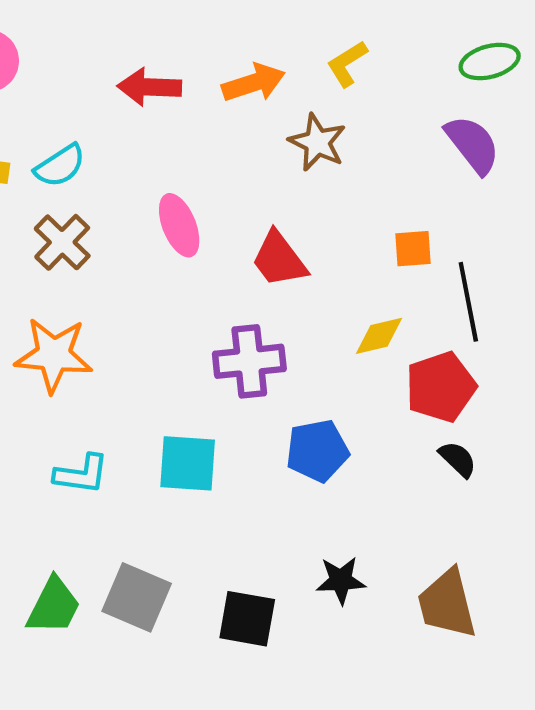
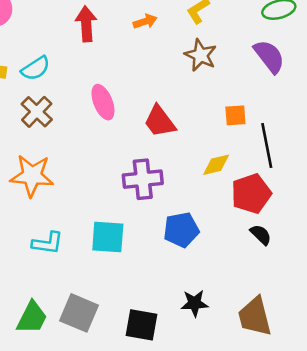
orange arrow: (254, 83) -> (145, 21), size x0.7
red arrow: (149, 87) -> (86, 24), turned 84
brown star: (317, 142) -> (201, 55), moved

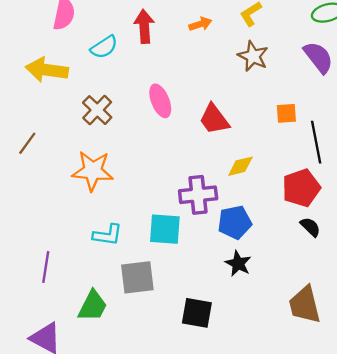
cyan semicircle: (36, 68) -> (104, 47), moved
yellow diamond: (216, 165) -> (240, 166), moved
purple cross: (143, 179) -> (198, 195), moved
black star: (195, 303) -> (238, 264), moved, turned 30
gray square: (79, 313) -> (137, 277), moved, turned -30

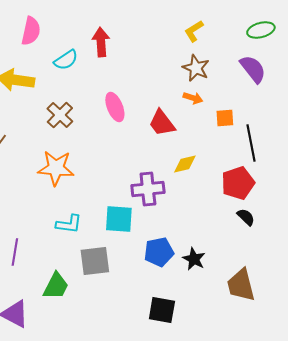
orange arrow: (200, 24) -> (193, 98), moved, turned 36
blue pentagon: (235, 222) -> (159, 252), moved
black star: (238, 264) -> (194, 259), moved
black square: (197, 313) -> (162, 310), moved

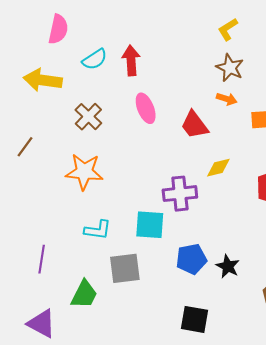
red arrow: (101, 42) -> (131, 60), moved

